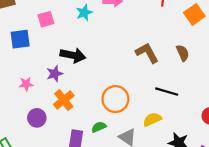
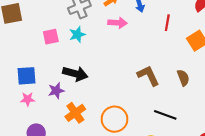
cyan star: (84, 13) -> (77, 34), moved
blue square: (20, 39) -> (27, 76), moved
orange cross: (64, 100) -> (75, 113), moved

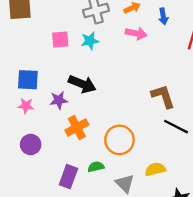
black line: (165, 115) -> (176, 127), moved

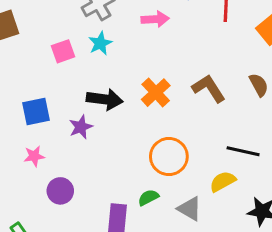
pink star: (26, 106) -> (34, 156), moved
orange cross: (77, 127) -> (156, 93), moved
black line: (176, 127) -> (243, 151), moved

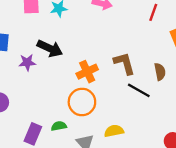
orange cross: (156, 93) -> (87, 72), moved
black line: (243, 151) -> (139, 90), moved

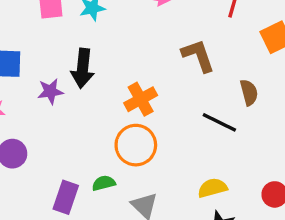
black arrow: (50, 48) -> (83, 68), turned 75
brown L-shape: (124, 63) -> (198, 56), moved
yellow semicircle: (114, 131) -> (212, 188), moved

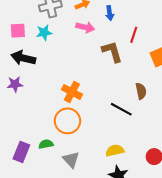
brown L-shape: (198, 56) -> (112, 52), moved
black arrow: (83, 68) -> (23, 58), moved, turned 95
orange cross: (141, 99) -> (72, 92), turned -36

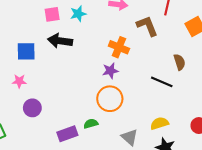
purple star: (15, 84) -> (110, 71), moved
orange cross: (72, 92) -> (119, 47), moved
purple rectangle: (21, 152) -> (67, 134), turned 54
gray triangle: (71, 160) -> (130, 137), moved

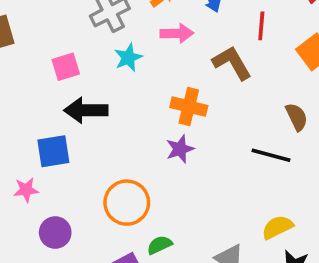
cyan star: (78, 14) -> (128, 58), moved
blue square: (26, 51) -> (53, 151), moved
orange circle: (110, 99) -> (127, 203), moved

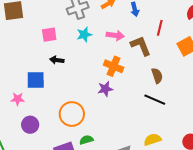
pink arrow: (177, 33) -> (115, 35), moved
black arrow: (86, 110) -> (57, 60), size x0.6
brown semicircle: (297, 117) -> (157, 76), moved

